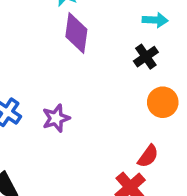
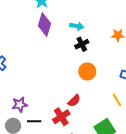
cyan arrow: (155, 20) -> (77, 26), moved
purple star: (56, 118) -> (20, 105), moved

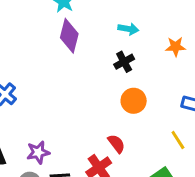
cyan arrow: (77, 26) -> (128, 29), moved
red semicircle: (74, 101) -> (116, 144), turned -80

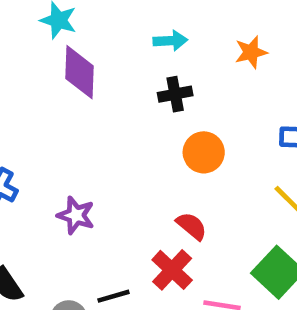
black cross: (124, 62) -> (175, 94), turned 30
purple star: (38, 152) -> (76, 215), moved, turned -30

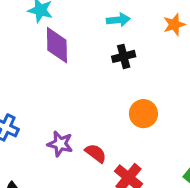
orange circle: (204, 152) -> (143, 114), moved
red semicircle: (192, 226) -> (96, 153), moved

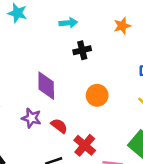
cyan arrow: (118, 20) -> (68, 23), moved
purple diamond: (57, 45) -> (46, 86), moved

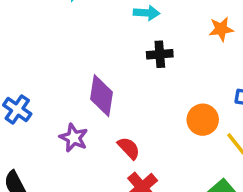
orange circle: (97, 95) -> (203, 120), moved
red semicircle: (59, 126) -> (129, 148), moved

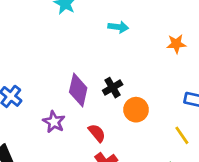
black cross: (160, 54) -> (113, 88), moved, turned -30
orange circle: (203, 120) -> (136, 110), moved

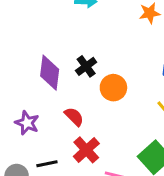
purple star: (54, 122) -> (27, 123), moved

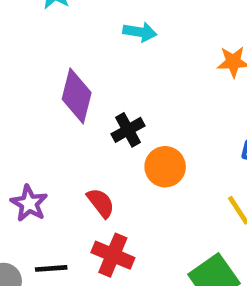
purple diamond: (50, 73) -> (77, 96), moved
red cross: (86, 150) -> (113, 255), turned -32

